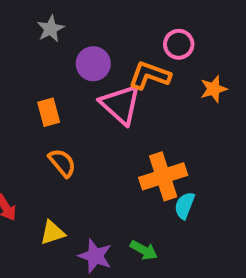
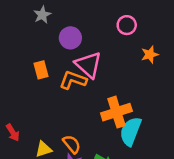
orange L-shape: (150, 75) -> (73, 80), moved
orange semicircle: (62, 163) -> (72, 144), moved
cyan semicircle: (185, 205) -> (131, 131), size x1.6

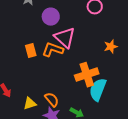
orange star: (150, 55) -> (111, 47), moved
orange rectangle: (41, 70) -> (31, 51), moved

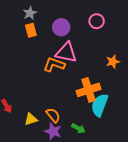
purple circle: (51, 17) -> (61, 27), moved
pink triangle: (65, 38) -> (66, 53), turned -30
orange rectangle: (31, 51) -> (31, 30), moved

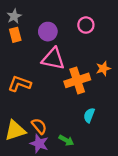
orange L-shape: (54, 65) -> (20, 84), moved
orange cross: (88, 90) -> (77, 80), moved
cyan semicircle: (100, 105) -> (89, 115), size x0.6
yellow triangle: (31, 119) -> (15, 131), size x1.5

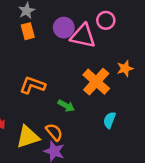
pink triangle: (53, 59) -> (83, 36), moved
orange cross: (77, 80) -> (96, 82), turned -30
green arrow: (66, 140) -> (66, 106), moved

